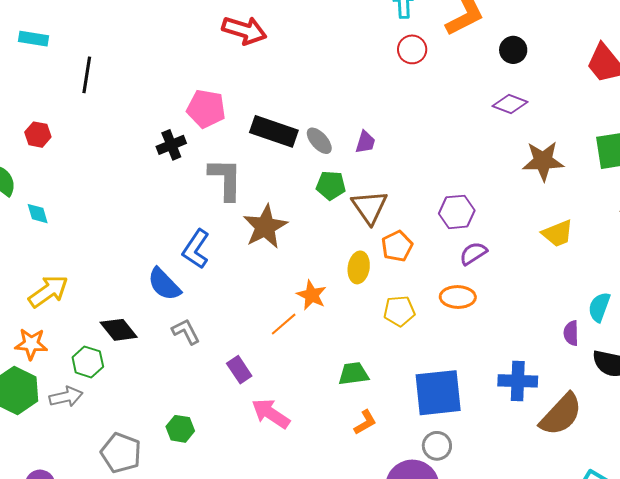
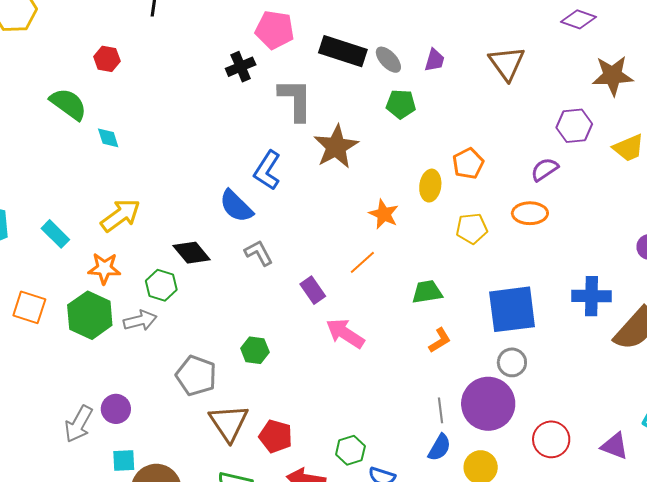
brown triangle: (370, 207) -> (507, 63), moved
purple hexagon: (457, 212) -> (574, 126), moved
orange line: (284, 324) -> (362, 262), moved

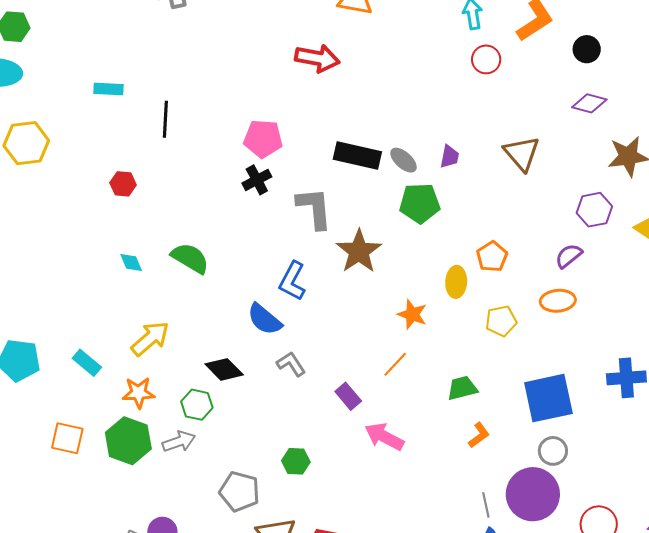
pink pentagon: (275, 30) -> (263, 139), moved
green semicircle: (68, 104) -> (190, 258), moved
green pentagon: (401, 104) -> (420, 203), size x1.4

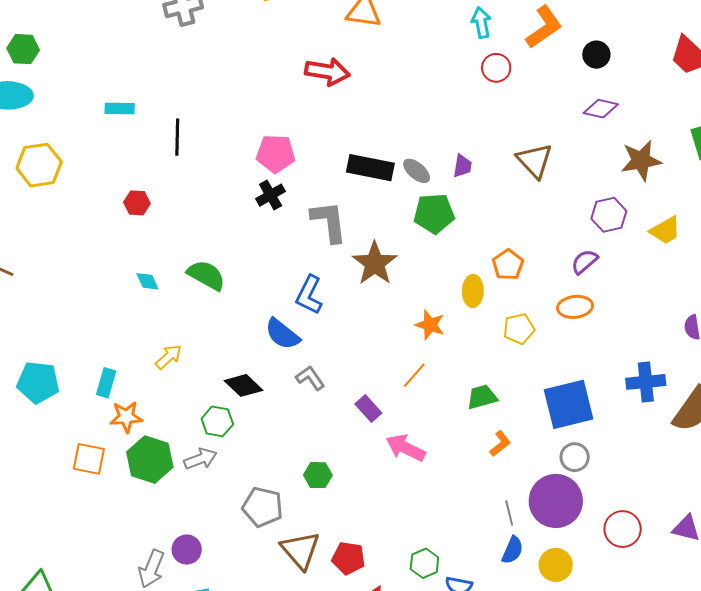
yellow arrow: (150, 339) -> (169, 357), size x0.7
cyan rectangle: (87, 363) -> (106, 383), turned 68
orange star: (139, 393) -> (126, 417), moved

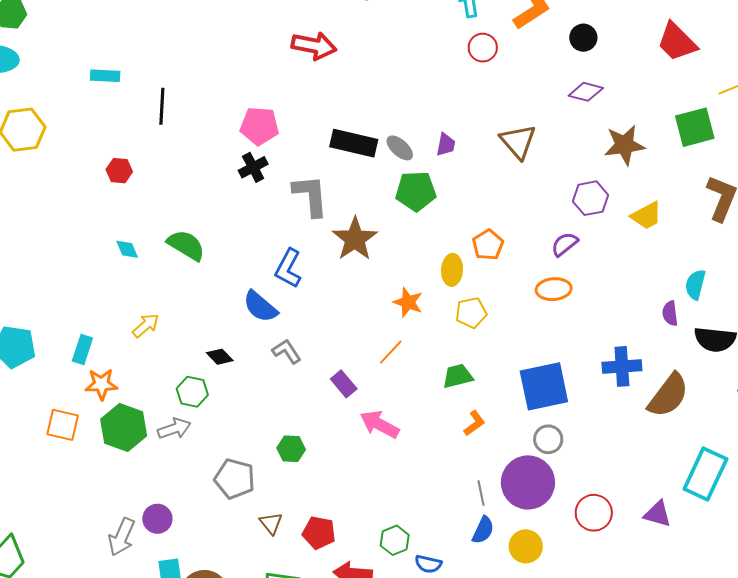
yellow pentagon: (519, 329) -> (471, 313), moved
black diamond: (244, 385) -> (220, 357), size x0.7
brown triangle: (300, 550) -> (271, 523), size x0.6

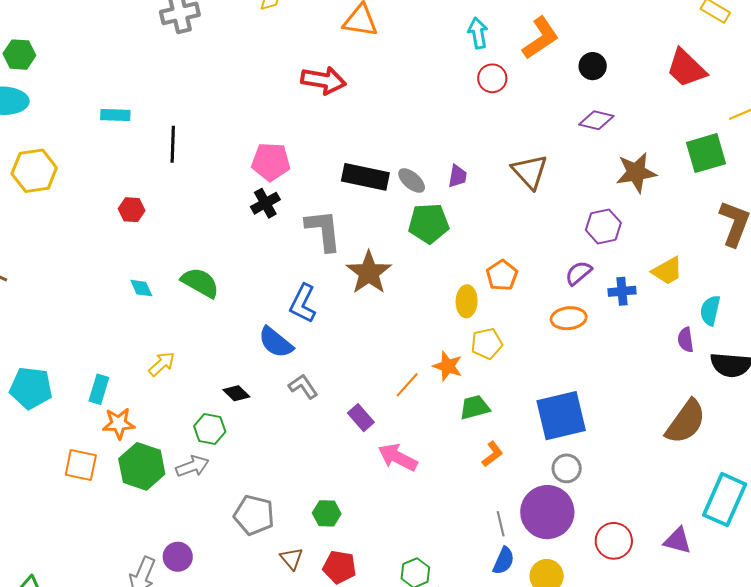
yellow trapezoid: (646, 216) -> (667, 271), moved
orange star: (408, 302) -> (448, 366), moved
blue cross: (622, 366) -> (622, 291), moved, size x0.7
green hexagon: (291, 449) -> (327, 513), moved

